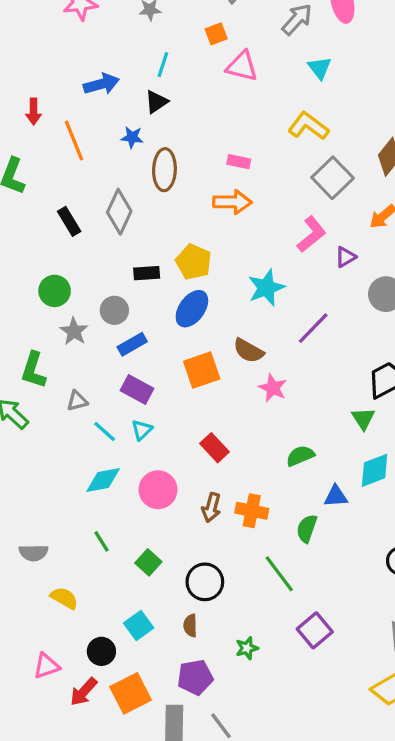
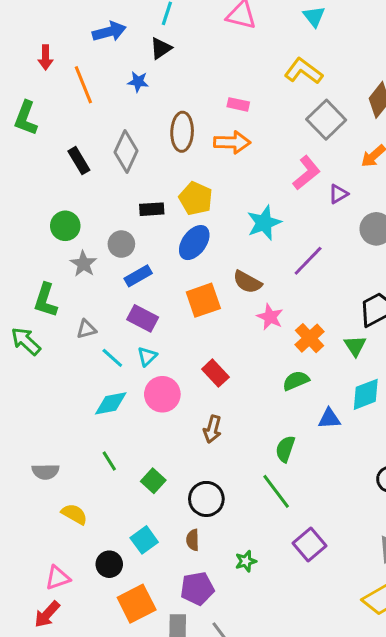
brown ellipse: (164, 170) -> (182, 132), moved
pink circle: (158, 490) -> (162, 394), moved
orange cross: (252, 511) -> (310, 338), moved, turned 36
green semicircle: (307, 529) -> (285, 449), moved
red arrow: (84, 692) -> (47, 614), moved

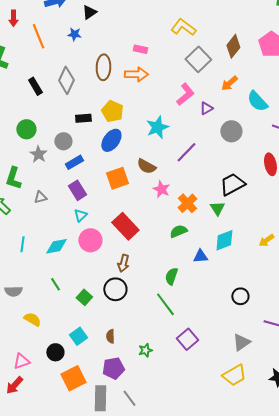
purple rectangle: (143, 318) -> (77, 190), turned 30
cyan line: (112, 358) -> (22, 244), moved, turned 56
red rectangle: (215, 373) -> (125, 226), size x1.5
black circle: (206, 499) -> (115, 289), moved

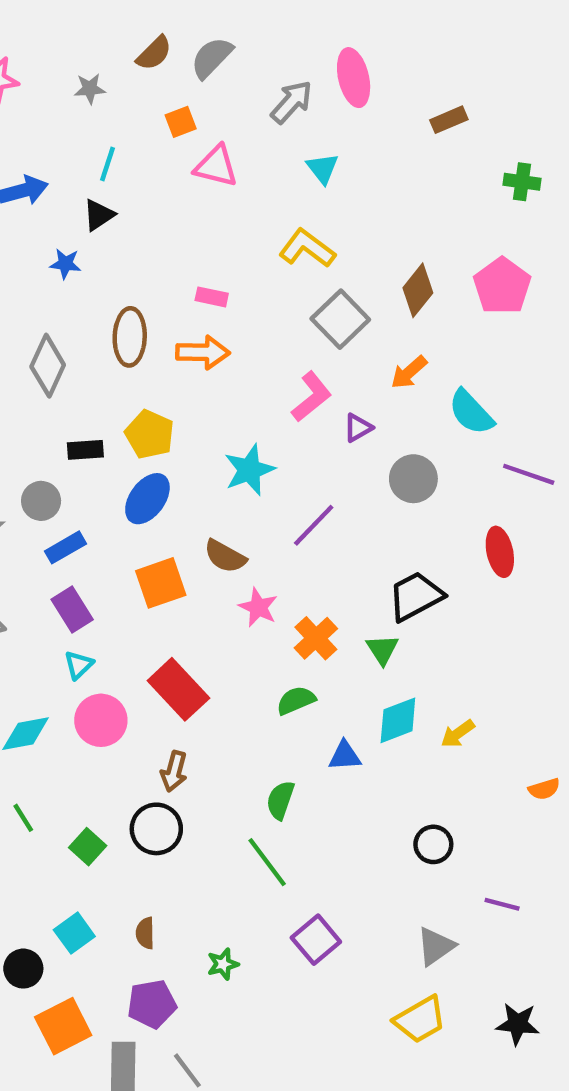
yellow arrow: (266, 240) -> (458, 734), moved

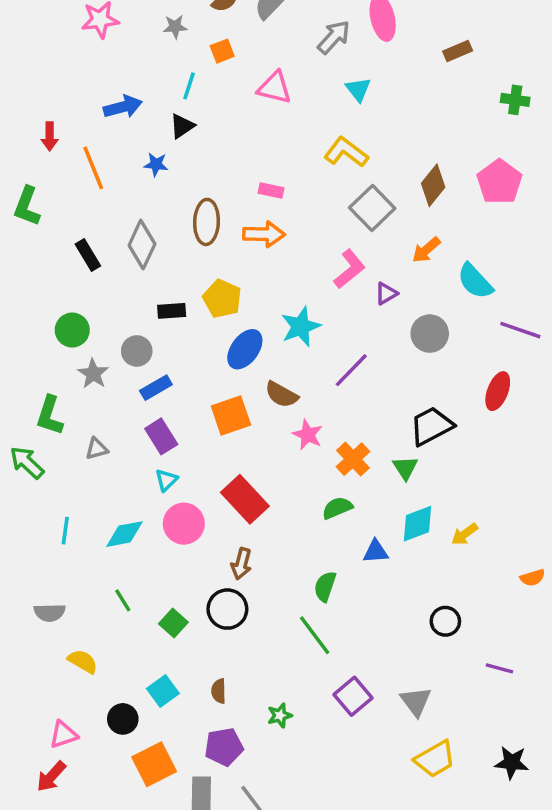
orange square: (181, 122) -> (222, 51), moved
blue ellipse: (147, 499) -> (245, 349), moved
red ellipse: (500, 552) -> (498, 391), turned 33
gray triangle: (436, 946) -> (416, 701), moved, turned -32

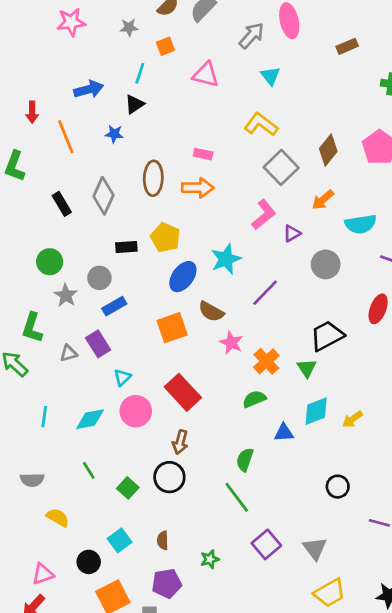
cyan semicircle: (475, 281) -> (361, 224), turned -56
purple rectangle: (161, 436) -> (98, 344), moved

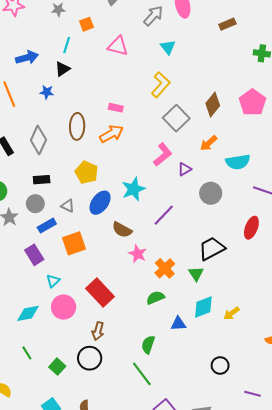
yellow L-shape: (261, 124) -> (161, 85), turned 95
orange arrow: (198, 188) -> (112, 134), turned -30
black rectangle: (126, 247) -> (42, 180), moved
orange square: (172, 328) -> (74, 243), moved
gray triangle: (68, 353) -> (68, 206), moved, turned 40

